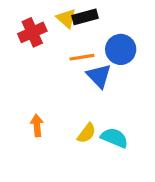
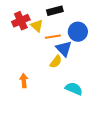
yellow triangle: (66, 18) -> (37, 26), moved
yellow semicircle: (87, 133) -> (56, 62), moved

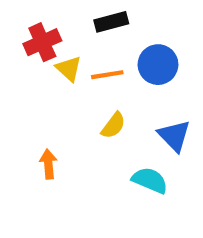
yellow triangle: (37, 26) -> (69, 69), moved
blue triangle: (64, 49) -> (174, 136), moved

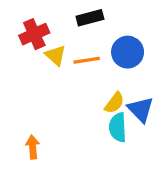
yellow semicircle: (113, 125) -> (114, 103), moved
orange arrow: (48, 164) -> (33, 147), moved
cyan semicircle: (150, 180) -> (118, 127), moved, turned -116

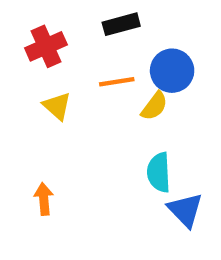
yellow triangle: (56, 55) -> (57, 106), moved
yellow semicircle: (114, 103) -> (154, 106), moved
blue triangle: (141, 109) -> (185, 210), moved

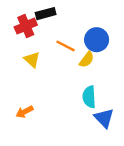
black rectangle: (121, 24) -> (46, 14), moved
orange line: (117, 82) -> (66, 46), turned 36
orange arrow: (44, 199) -> (25, 112), turned -112

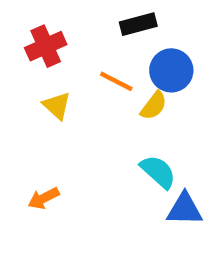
black rectangle: (46, 14) -> (138, 24), moved
cyan semicircle: (89, 97) -> (158, 172), turned 135
blue triangle: (104, 118) -> (185, 209), turned -45

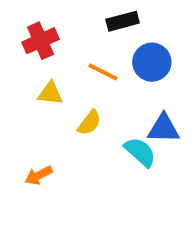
yellow triangle: (57, 106) -> (50, 93), turned -36
yellow semicircle: (154, 106) -> (89, 123), moved
blue triangle: (185, 209) -> (164, 129), moved

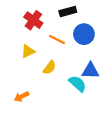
red cross: (41, 41) -> (33, 20), moved, turned -30
yellow triangle: (50, 93) -> (28, 51), turned -32

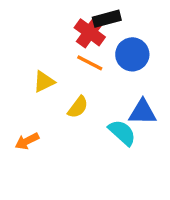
red cross: (33, 20) -> (90, 32), moved
orange arrow: (22, 97) -> (27, 141), moved

